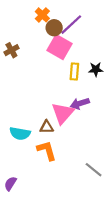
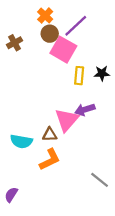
brown circle: (54, 28) -> (50, 34), moved
brown cross: (11, 50) -> (15, 43), moved
orange L-shape: (47, 150) -> (50, 159), turned 80

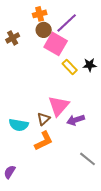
orange cross: (45, 16) -> (40, 14), turned 32
yellow rectangle: (79, 76) -> (70, 67), turned -49
purple arrow: (85, 110) -> (76, 120), moved
brown triangle: (50, 135) -> (44, 119), turned -40

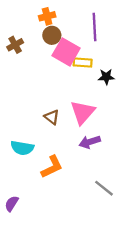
purple line: (67, 23) -> (94, 27), moved, turned -50
yellow rectangle: (70, 67) -> (83, 63), moved, turned -42
pink triangle: (59, 106) -> (83, 112), moved
brown triangle: (44, 119) -> (52, 117), moved, turned -40

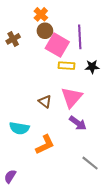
orange cross: (47, 16) -> (41, 14), turned -32
purple line: (94, 27) -> (80, 37), moved
yellow rectangle: (83, 63) -> (66, 66), moved
purple arrow: (90, 142) -> (78, 123), turned -126

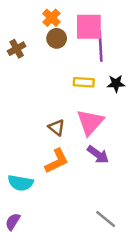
pink square: (57, 45) -> (89, 27), moved, turned -30
cyan semicircle: (19, 128) -> (20, 183), moved
orange L-shape: (45, 145) -> (57, 161), moved
gray line: (90, 163) -> (106, 219), moved

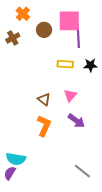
orange cross: (51, 18) -> (23, 14), moved
pink triangle: (90, 122) -> (70, 95), size x0.6
orange L-shape: (57, 161) -> (44, 126), turned -40
cyan semicircle: (20, 183) -> (16, 159), moved

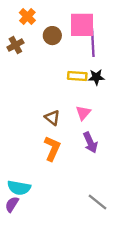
black star: (90, 65) -> (96, 77), moved
purple arrow: (76, 121) -> (90, 143), turned 30

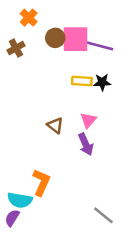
pink square: (82, 25) -> (76, 39), moved
purple line: (93, 43) -> (98, 45), turned -72
purple arrow: (90, 143) -> (86, 144), moved
orange L-shape: (52, 148) -> (41, 182), moved

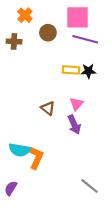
pink square: (76, 39) -> (78, 17), moved
brown cross: (16, 48) -> (14, 41), turned 32
cyan semicircle: (20, 200) -> (19, 150), moved

